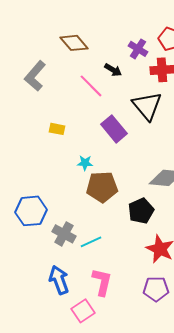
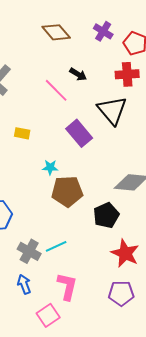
brown diamond: (74, 43) -> (56, 32), moved
purple cross: (138, 49) -> (103, 31), moved
gray cross: (64, 234) -> (29, 251), moved
blue arrow: (59, 280) -> (24, 284), size x0.7

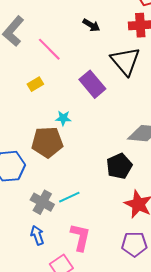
pink line: (56, 90) -> (49, 49), moved
yellow rectangle: (22, 133) -> (35, 84), turned -42
brown pentagon: (67, 191) -> (47, 142), moved

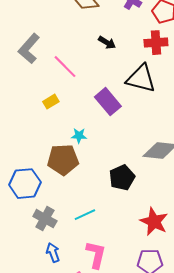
black triangle: (125, 61) -> (141, 79), turned -36
black pentagon: (119, 166) -> (122, 178), moved
gray cross: (42, 202) -> (45, 219), moved

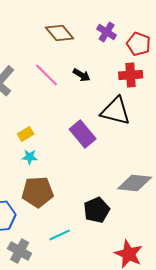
pink line: (65, 67) -> (47, 75), moved
cyan star: (79, 136) -> (30, 157), moved
cyan line: (85, 215) -> (60, 235), moved

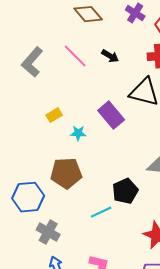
cyan star: (30, 157) -> (78, 133), moved
cyan line: (60, 235) -> (101, 212), moved

